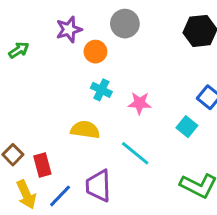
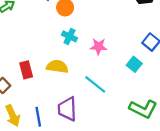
red rectangle: (42, 165) -> (26, 70), moved
blue line: (60, 196) -> (38, 117), turned -54

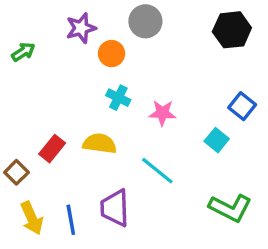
red rectangle: (26, 70) -> (52, 149), turned 54

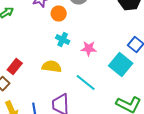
cyan square: (217, 140) -> (121, 64), size x1.6
red rectangle: (52, 149) -> (15, 66), moved

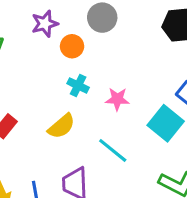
yellow semicircle: (52, 66) -> (61, 126), turned 132

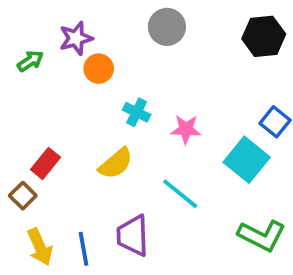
purple star: (45, 24) -> (76, 38), moved
orange circle: (72, 46) -> (99, 69), moved

